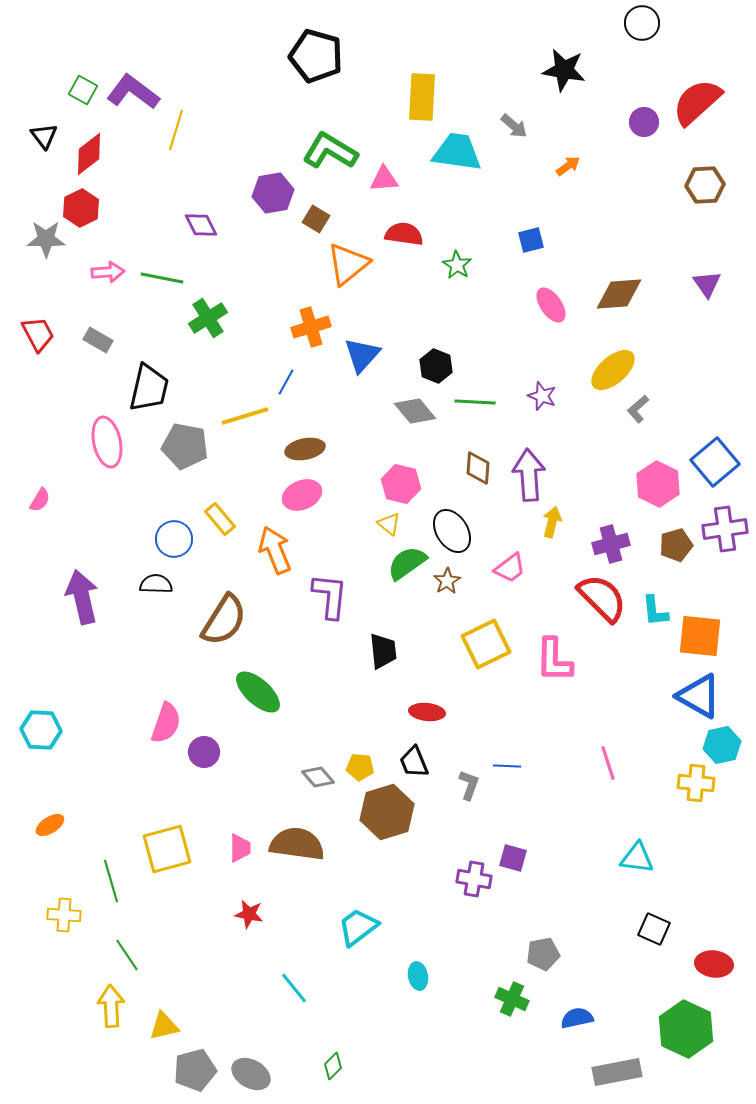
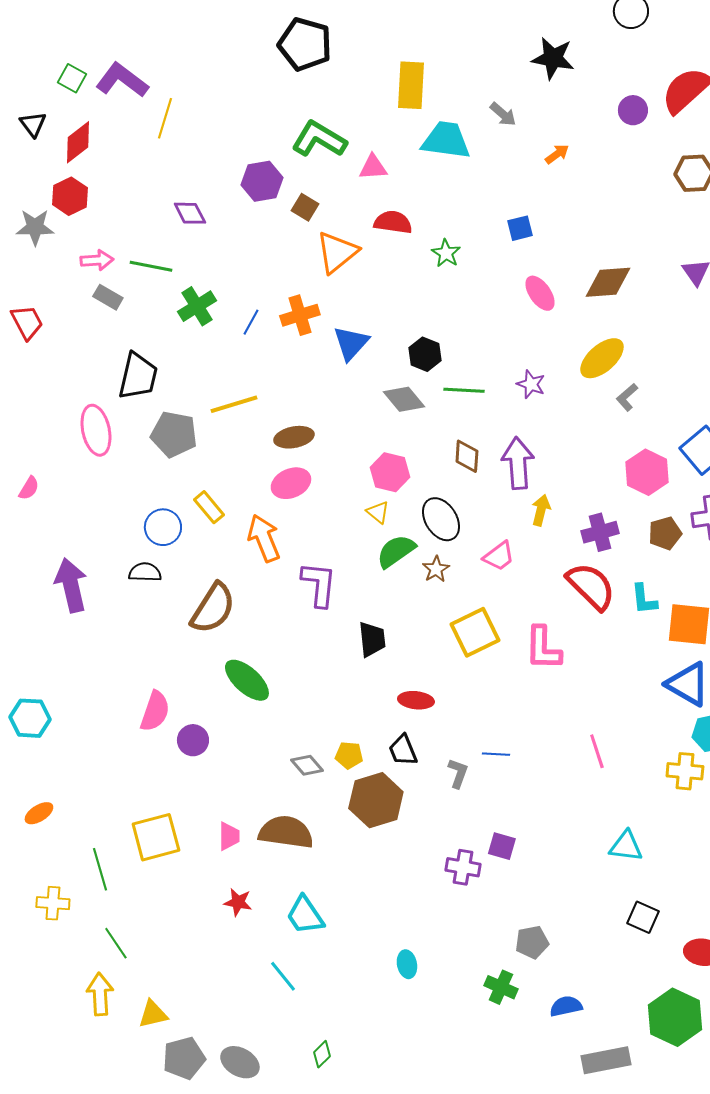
gray rectangle: (98, 340) -> (108, 297), moved
blue line: (286, 382) -> (251, 322), moved
cyan trapezoid: (358, 927) -> (305, 915), moved, turned -87

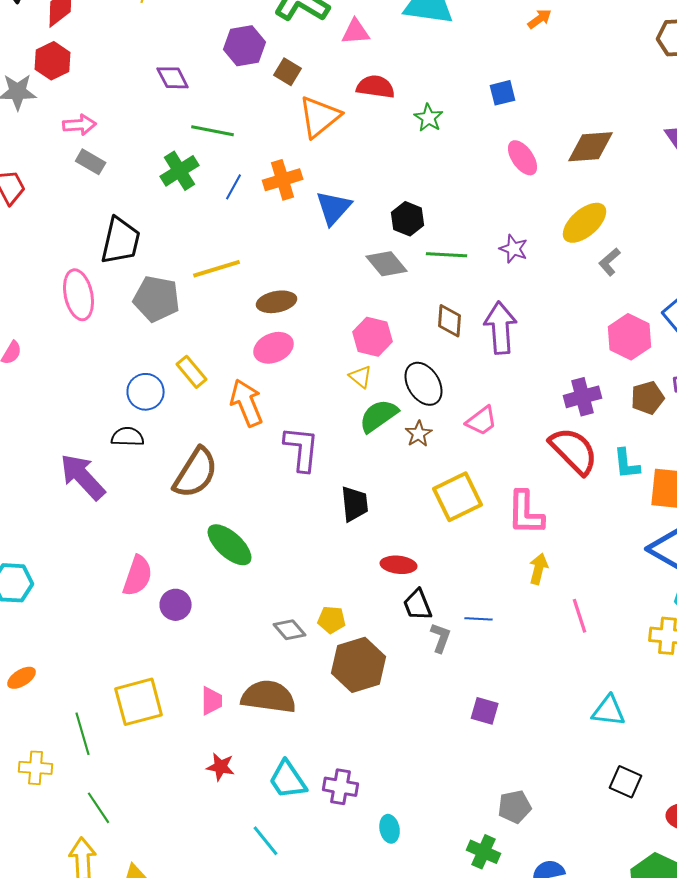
green line: (151, 266) -> (213, 131), moved
yellow arrow: (541, 510) -> (539, 569), moved
purple arrow: (71, 585) -> (83, 477), moved, turned -30
black trapezoid: (403, 750) -> (418, 605), moved
purple cross: (463, 867) -> (341, 787), moved

